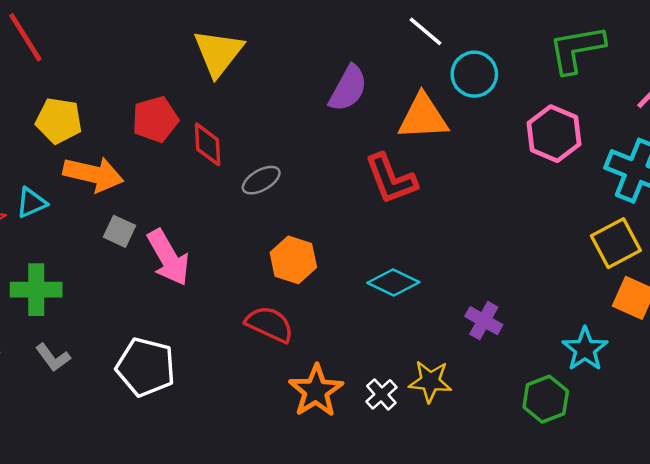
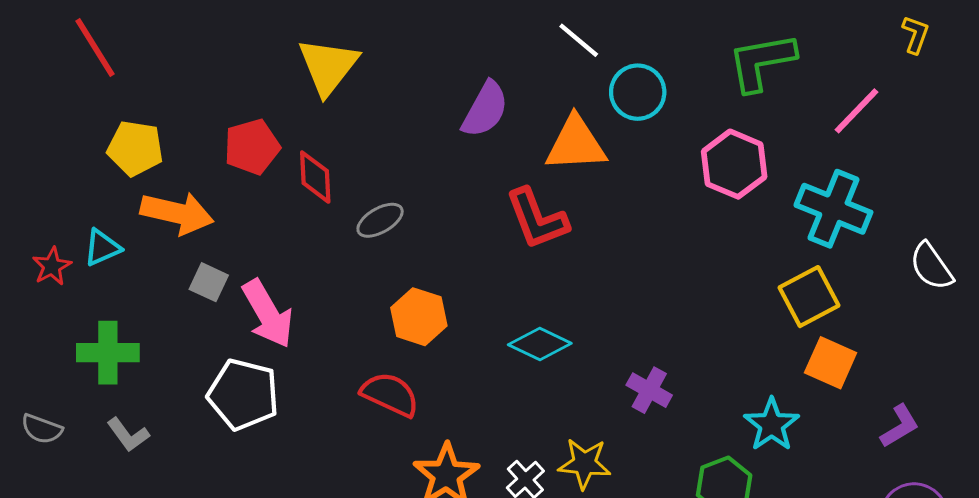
white pentagon: (146, 367) -> (243, 394), moved

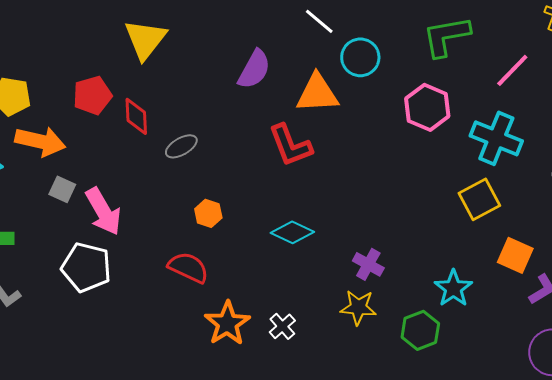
orange hexagon: (419, 317) -> (208, 213), size x0.7
orange square: (831, 363) -> (515, 255), moved
yellow star: (584, 464) -> (358, 307), moved

